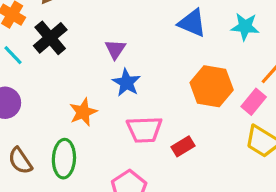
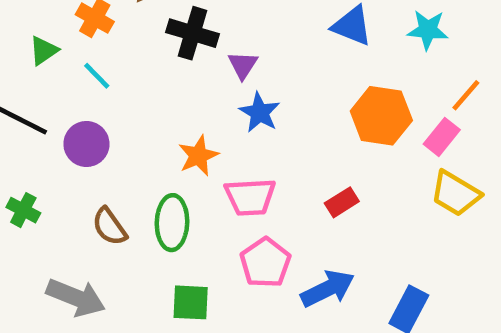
black cross: (50, 38) -> (193, 33), moved, turned -32
pink trapezoid: (144, 130) -> (250, 197), moved

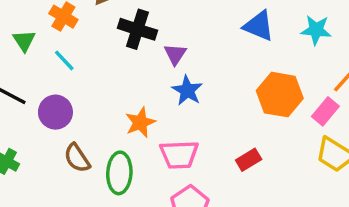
green triangle: (44, 51) -> (24, 41), turned -30
brown semicircle: (109, 227) -> (77, 158), moved

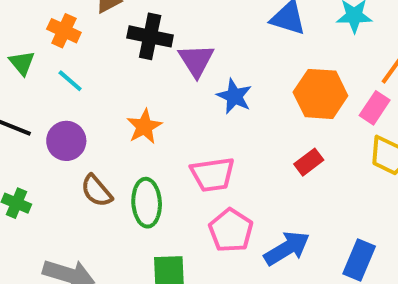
purple triangle: (175, 54) -> (196, 60), size x1.4
blue star: (187, 90) -> (234, 96), moved
orange star: (140, 122) -> (144, 127), moved
red rectangle: (249, 160) -> (309, 162), moved

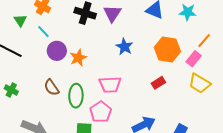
purple triangle: (196, 60) -> (112, 13), moved
purple circle: (66, 141) -> (57, 51), moved
pink pentagon: (231, 230) -> (101, 112), moved

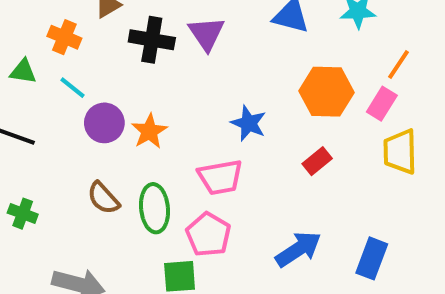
green triangle: (20, 21) -> (23, 71), turned -40
blue star: (124, 47) -> (249, 123), moved
yellow trapezoid: (199, 83) -> (400, 152), turned 65

